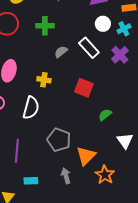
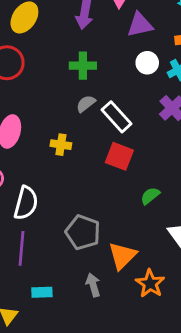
green cross: (45, 26) -> (83, 66), moved
white rectangle: (89, 48) -> (117, 117), moved
white semicircle: (31, 108) -> (26, 203), moved

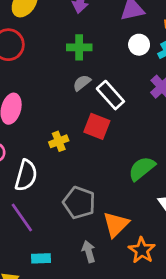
yellow cross: (61, 145) -> (59, 141), moved, turned -30
red square: (119, 156) -> (97, 126), moved
green semicircle: (150, 196) -> (142, 169), size x1.5
purple line: (21, 248) -> (22, 218), turned -40

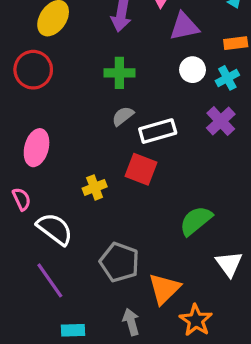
white rectangle: (110, 95) -> (158, 131), turned -64
white semicircle: (26, 175) -> (55, 229), turned -68

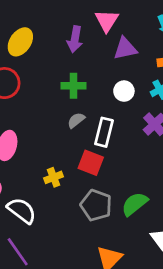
white circle: (193, 70) -> (124, 91), moved
white rectangle: (158, 131) -> (104, 132), turned -60
gray pentagon: (119, 262) -> (96, 205), moved

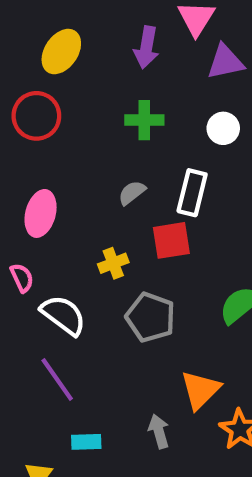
gray semicircle: (76, 120) -> (132, 193), moved
red square: (91, 163) -> (171, 240), turned -30
gray pentagon: (96, 205) -> (151, 317), moved

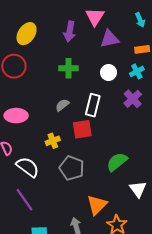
pink ellipse: (41, 213) -> (16, 116), turned 75

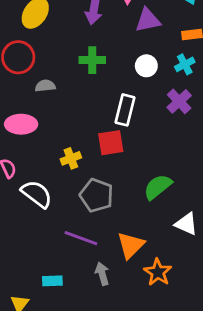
gray semicircle: (62, 105) -> (45, 86), moved, turned 32
white triangle: (138, 189) -> (186, 224), turned -30
purple line: (24, 200) -> (81, 238), moved, turned -35

